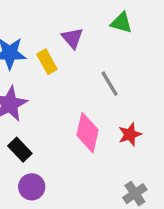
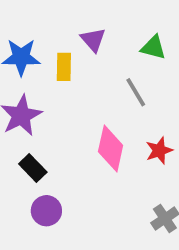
green triangle: (121, 23) -> (153, 47), moved
yellow rectangle: (47, 62) -> (64, 67), turned 30

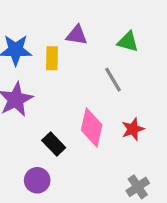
purple triangle: (93, 40) -> (77, 35), turned -40
black rectangle: (33, 168) -> (54, 144), moved

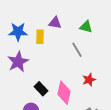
pink diamond: (92, 127) -> (64, 93), moved

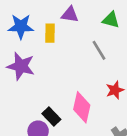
purple star: (18, 62) -> (21, 66), turned -30
black rectangle: (41, 89) -> (51, 117), moved

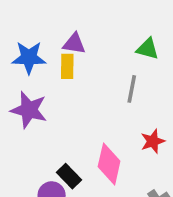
purple triangle: (70, 15) -> (74, 44), moved
gray line: (99, 50) -> (132, 89), turned 42

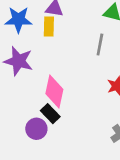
pink diamond: (109, 164) -> (54, 91), moved

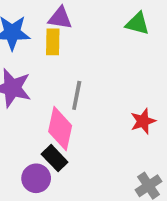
gray line: (100, 44) -> (77, 95), moved

